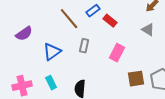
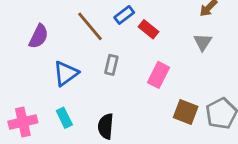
gray triangle: (148, 30) -> (203, 42), turned 32
purple semicircle: (24, 34) -> (39, 36), moved, turned -30
brown square: (136, 79) -> (186, 112), turned 30

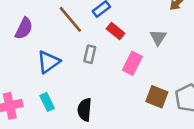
red rectangle: (148, 29) -> (116, 31), moved
gray triangle: (203, 42) -> (158, 37), moved

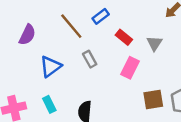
red rectangle: (116, 31) -> (124, 37), moved
gray rectangle: (90, 54) -> (90, 59), turned -42
brown square: (157, 97) -> (153, 100), turned -30

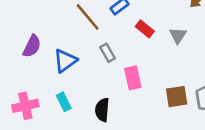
purple semicircle: (27, 35) -> (32, 46), moved
pink rectangle: (130, 68) -> (133, 78), moved, turned -40

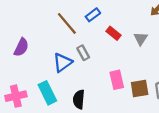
blue triangle: (65, 61) -> (63, 62), moved
pink rectangle: (133, 78) -> (117, 80), moved
cyan rectangle: (64, 102) -> (47, 93), size x1.5

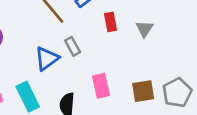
red rectangle: (114, 33) -> (111, 22), turned 40
pink rectangle: (117, 80) -> (101, 86), moved

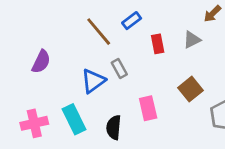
gray triangle: (144, 29) -> (192, 40), moved, turned 30
brown square: (143, 91) -> (190, 89), moved, turned -30

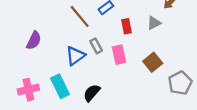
pink rectangle: (148, 108) -> (119, 55), moved
black semicircle: (114, 127) -> (92, 93), turned 36

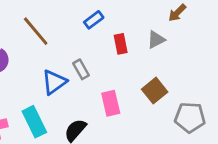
brown line: (80, 16) -> (36, 31), moved
pink rectangle: (119, 55) -> (111, 103), moved
gray pentagon: (180, 83) -> (190, 117), turned 30

